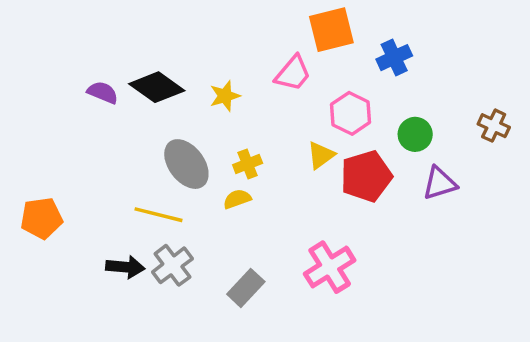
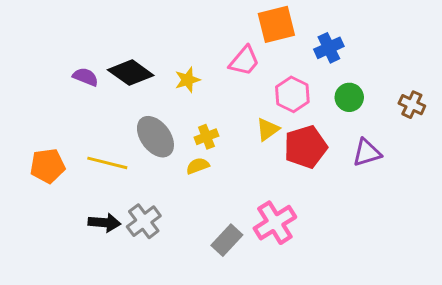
green circle: (415, 134) -> (349, 97), moved
yellow line: (158, 215) -> (107, 163), moved
orange pentagon: (42, 218) -> (48, 166), moved
gray rectangle: (246, 288) -> (227, 240), moved

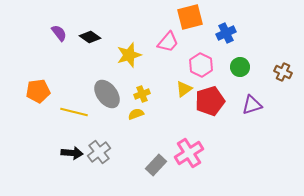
black diamond: (131, 73) -> (90, 37), moved, size x0.7
purple semicircle: (85, 77) -> (59, 33), moved, turned 30
yellow star: (187, 80) -> (129, 55), size x1.4
orange pentagon: (48, 166) -> (38, 91), moved

